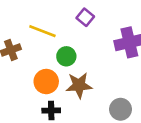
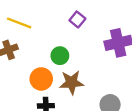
yellow line: (42, 31) -> (19, 23), moved

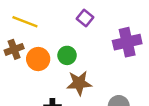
orange circle: (41, 79) -> (38, 59), moved

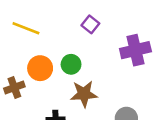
brown cross: (14, 49) -> (14, 87), moved

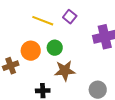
yellow line: (26, 28) -> (43, 21), moved

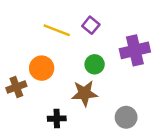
green circle: (55, 48) -> (95, 64), moved

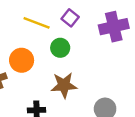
purple cross: (135, 50) -> (114, 27), moved
green circle: (95, 64) -> (60, 48), moved

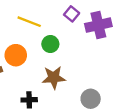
purple square: (70, 18) -> (72, 14), moved

